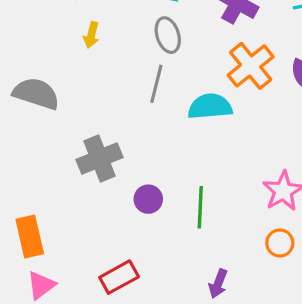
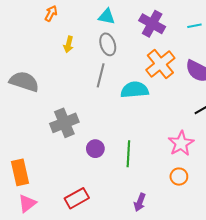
yellow arrow: (91, 35) -> (69, 44), moved

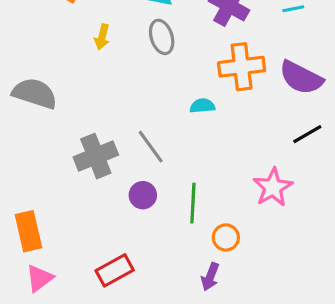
orange cross: (160, 64) -> (242, 67), turned 32
gray line: (101, 75) -> (151, 147), moved, turned -50
cyan semicircle: (135, 90) -> (202, 106), size x0.6
orange circle: (179, 177) -> (226, 237), moved

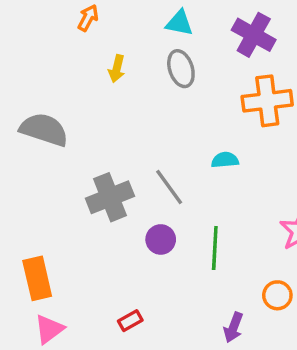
cyan semicircle: (202, 106) -> (225, 160), moved
orange circle: (226, 237) -> (277, 295), moved
red rectangle: (115, 270) -> (130, 321), size x0.6

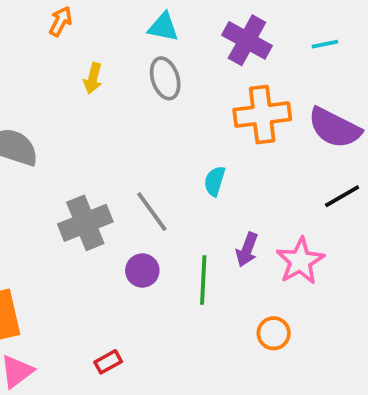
cyan semicircle: (225, 160) -> (215, 181), turned -68
purple arrow: (233, 327) -> (247, 250), moved

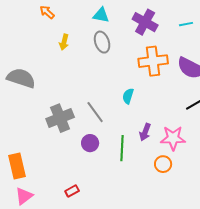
orange arrow: (61, 21) -> (47, 12), turned -77
pink star: (300, 261) -> (173, 138), turned 30
orange circle: (274, 333) -> (163, 164), moved

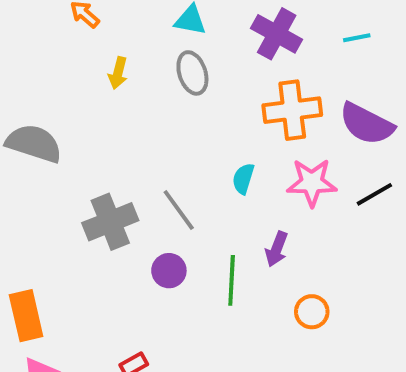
pink star: (173, 138) -> (312, 183), moved

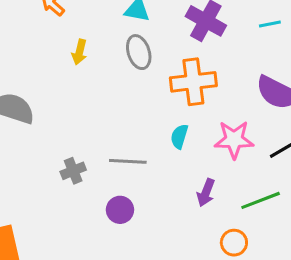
orange cross: (292, 110) -> (193, 82), moved
gray line: (179, 210) -> (128, 161), turned -51
gray cross: (110, 222) -> (73, 171), size x0.6
green line: (232, 280) -> (261, 200), moved, turned 66

